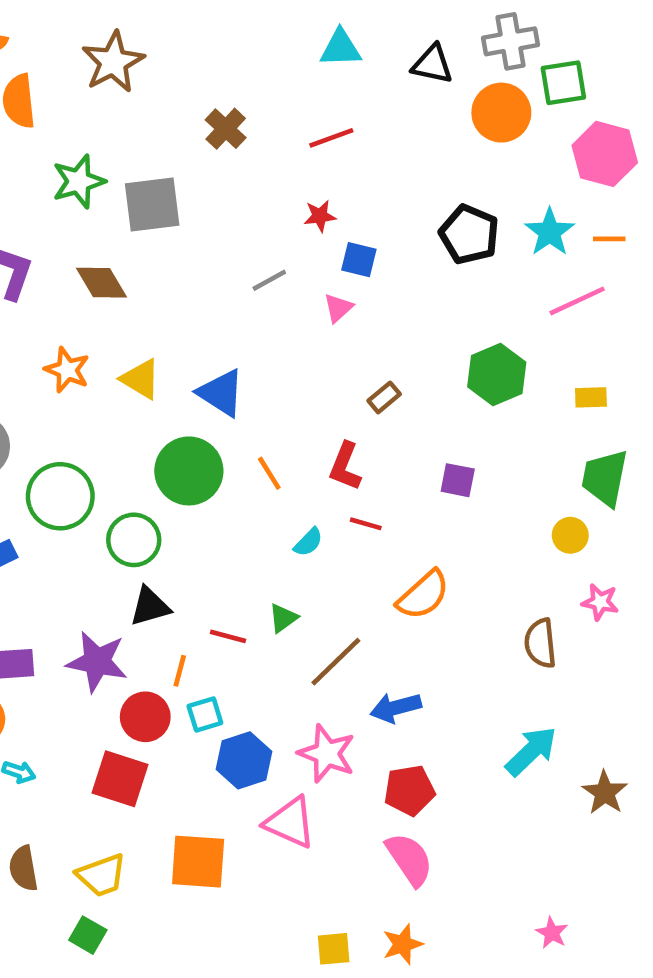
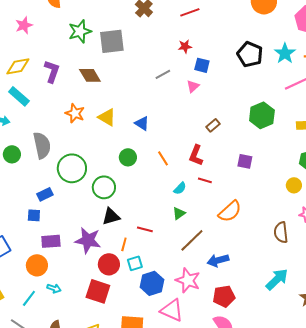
blue triangle: (221, 393) -> (142, 123), size x0.7
green circle: (189, 471) -> (128, 157), size x0.6
green triangle: (283, 618) -> (179, 213), moved

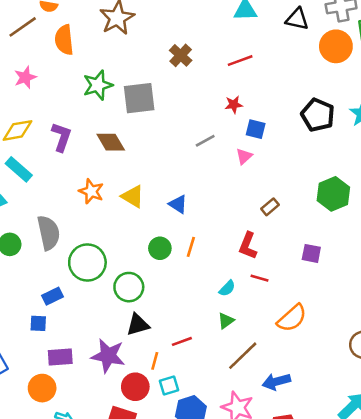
orange line: (163, 158) -> (191, 247), moved, turned 49
red line: (145, 229) -> (182, 341), turned -35

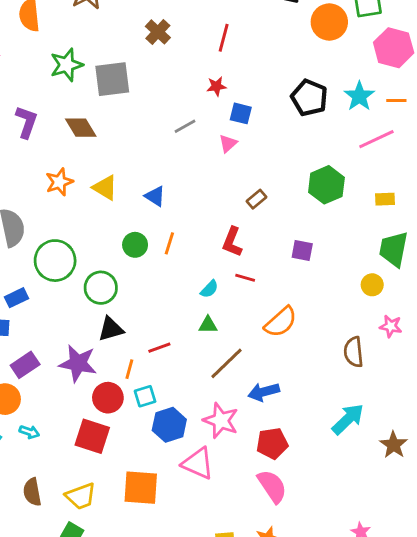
red line: (240, 61) -> (224, 38), turned -55
orange star: (91, 191) -> (59, 182), turned 30
green triangle: (226, 321) -> (208, 325), turned 36
purple rectangle: (60, 357) -> (25, 365), turned -30

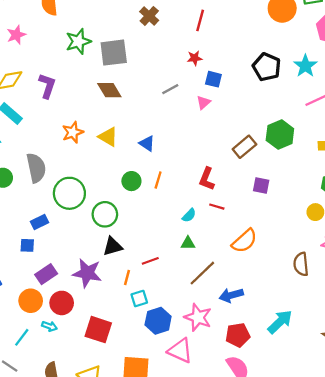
brown diamond: (81, 128) -> (109, 90), moved
brown rectangle: (256, 199) -> (244, 147), moved, size x1.5
red circle: (108, 398) -> (62, 303), moved
cyan arrow: (348, 419) -> (280, 322), moved

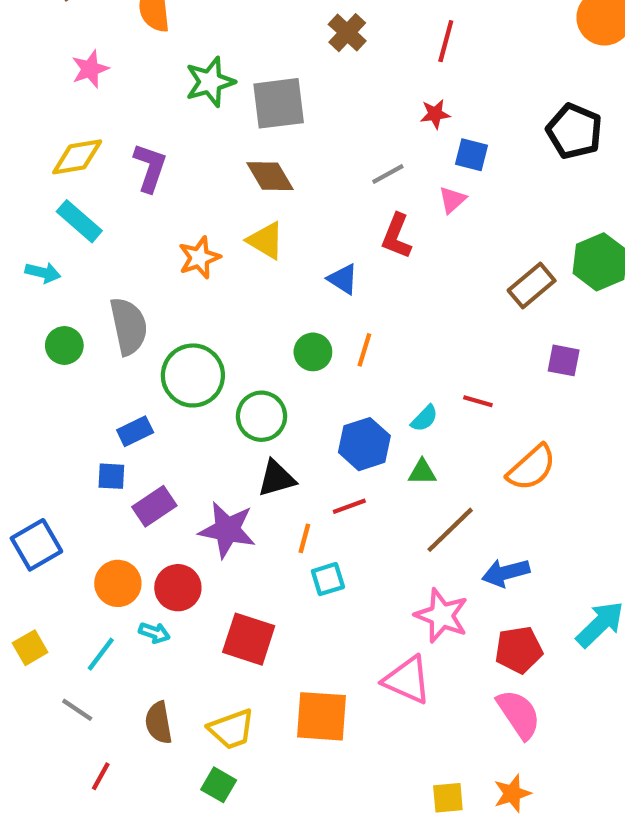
yellow triangle: (108, 137) -> (266, 240), moved
red L-shape: (207, 179) -> (397, 236), moved
purple rectangle: (46, 274) -> (154, 506), moved
blue hexagon: (158, 321) -> (364, 444), moved

